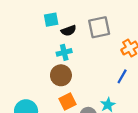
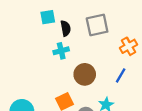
black semicircle: (69, 31) -> (66, 28), turned -80
brown circle: (61, 75) -> (85, 74), moved

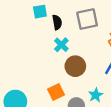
cyan cross: (61, 51) -> (61, 45), moved, turned -32

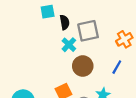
gray square: (87, 19) -> (88, 31), moved

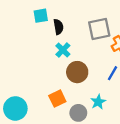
gray square: (88, 31) -> (99, 29), moved

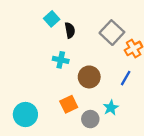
cyan square: (41, 16) -> (52, 19), turned -32
gray square: (99, 29) -> (112, 33), turned -35
cyan cross: (63, 50) -> (61, 60), moved, turned -32

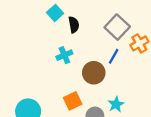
cyan cross: (61, 60) -> (64, 55), turned -35
blue line: (126, 78) -> (114, 56), moved

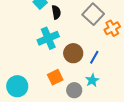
cyan cross: (64, 55) -> (48, 38), size x1.5
blue line: (114, 56) -> (94, 57), moved

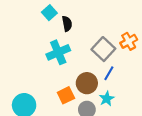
gray square: (93, 14) -> (103, 49), moved
brown circle: (73, 53) -> (87, 83), moved

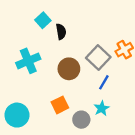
cyan cross: (58, 52) -> (28, 61), moved
brown circle: (87, 83) -> (69, 69), moved

